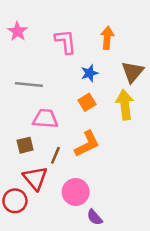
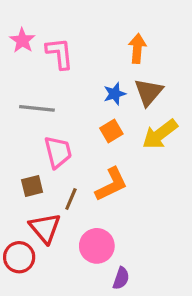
pink L-shape: (66, 42) -> (60, 53), moved
brown triangle: (133, 72) -> (149, 92), moved
yellow arrow: (125, 105) -> (160, 134), turned -120
pink trapezoid: (45, 119) -> (58, 152), turned 72
purple semicircle: (95, 217) -> (121, 278), turned -120

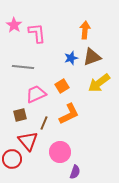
brown triangle: (149, 92) -> (92, 57), turned 30
orange square: (111, 131) -> (62, 86), moved
pink trapezoid: (58, 152) -> (36, 94), turned -100

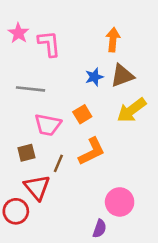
pink trapezoid: (36, 94) -> (48, 125), turned -145
pink circle: (60, 152) -> (120, 202), moved

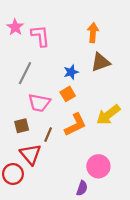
blue star: (94, 77) -> (71, 72), moved
gray line: (30, 89) -> (25, 73), turned -70
yellow arrow: (132, 110) -> (108, 115), moved

